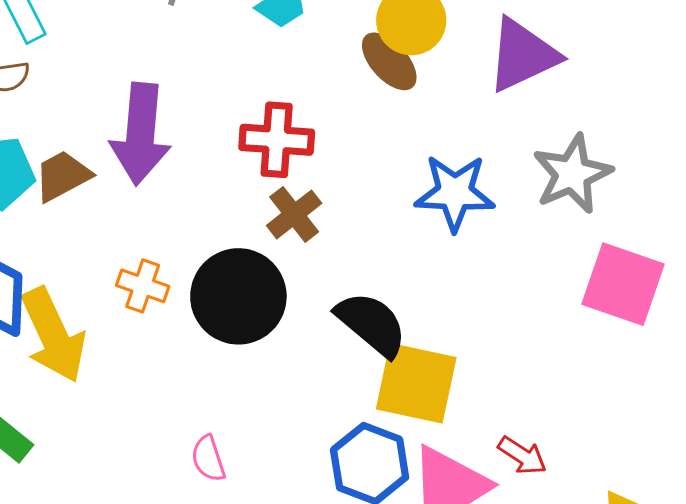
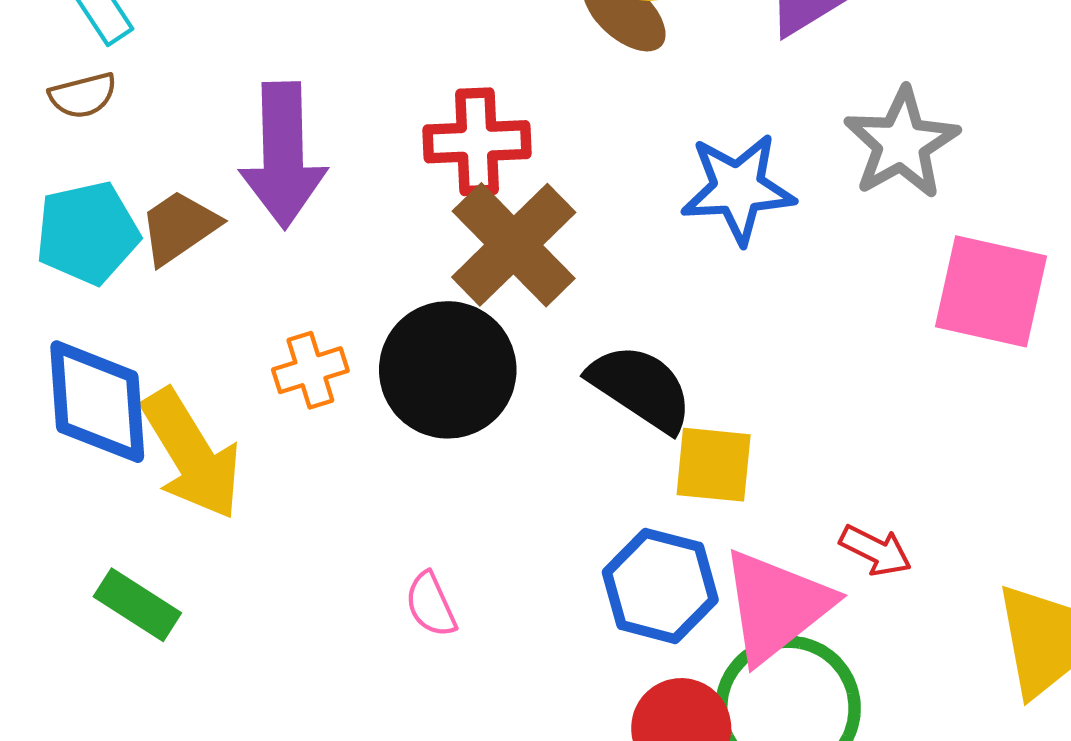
brown cross: (294, 214) -> (514, 245), size x1.6
orange cross: (143, 286) -> (310, 370), turned -30
yellow square: (416, 383) -> (714, 465), size x0.7

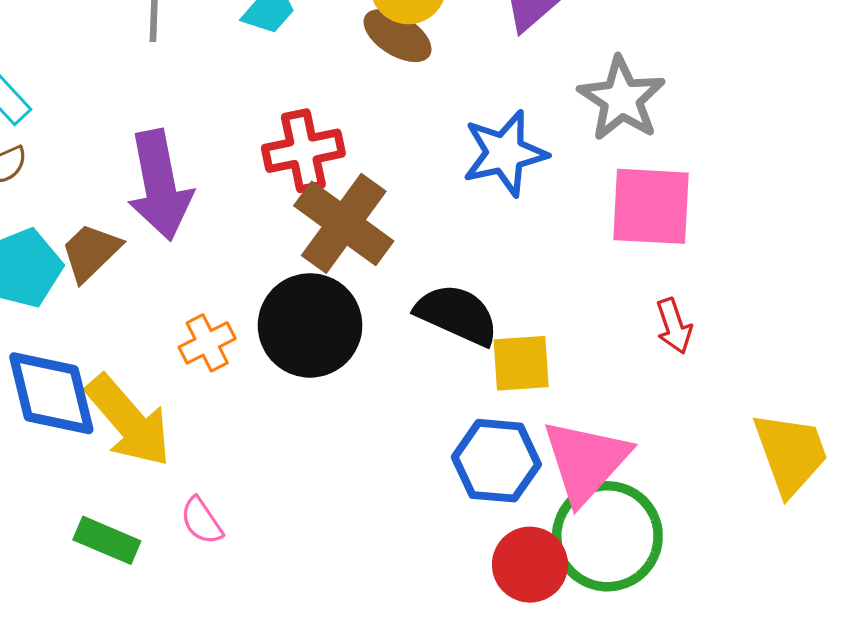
pink square: (991, 291) -> (651, 206), moved
red arrow: (876, 550) -> (674, 326), moved, turned 54
pink semicircle: (431, 605) -> (202, 521), moved

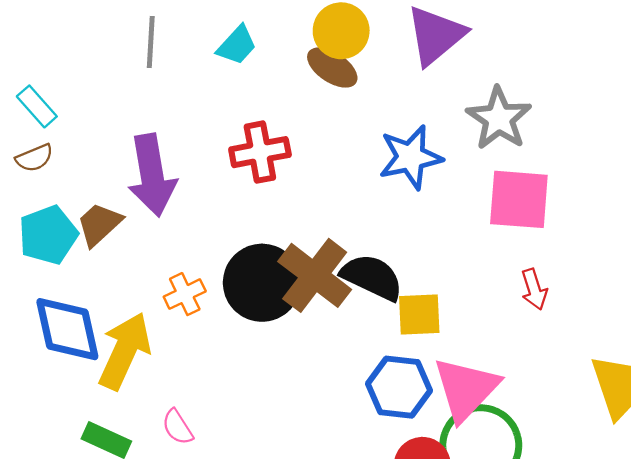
brown cross: (344, 223) -> (315, 275), moved
yellow arrow: (129, 421) -> (125, 351), turned -116

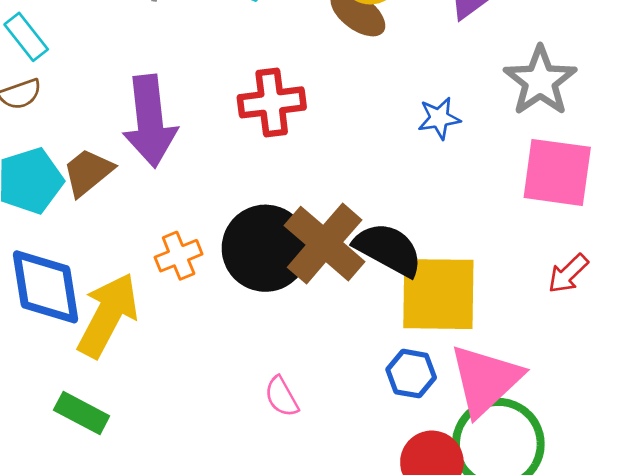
blue star: (411, 157) -> (439, 118), size x0.6
red arrow: (534, 289) -> (568, 274), turned 60
yellow square: (419, 315) -> (438, 294), size x1.6
blue hexagon: (399, 387) -> (411, 374), size x0.7
pink semicircle: (177, 427) -> (282, 397), moved

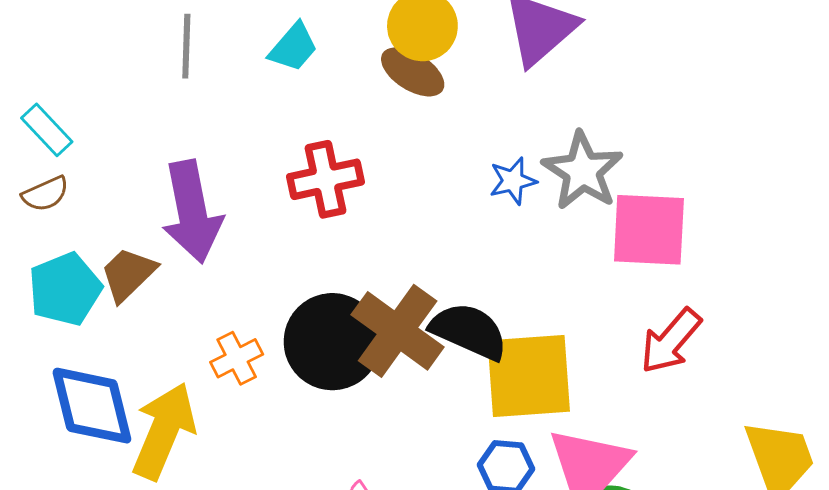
gray star: (540, 81) -> (583, 171), moved
red arrow: (568, 274) -> (671, 341), size x1.4

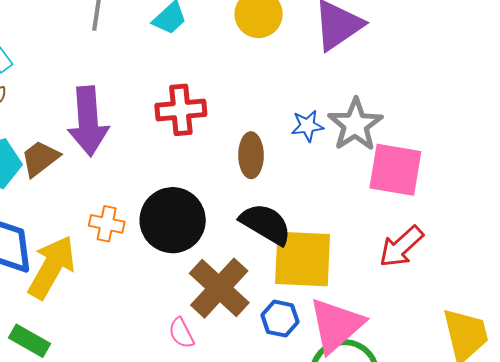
brown ellipse: (413, 72) -> (251, 155), moved, turned 51
brown cross: (398, 331) -> (219, 288), moved
orange cross: (237, 358) -> (107, 224), turned 32

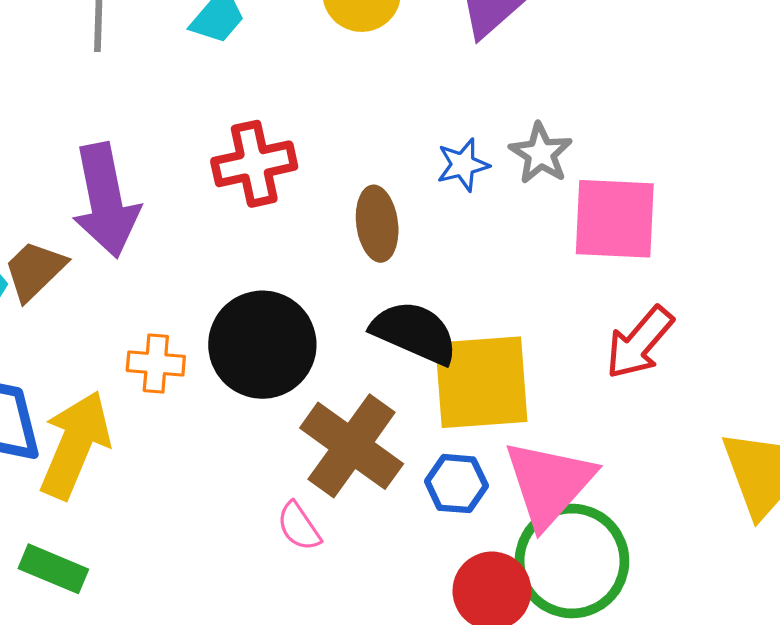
gray star: (355, 125) -> (541, 153), size x0.7

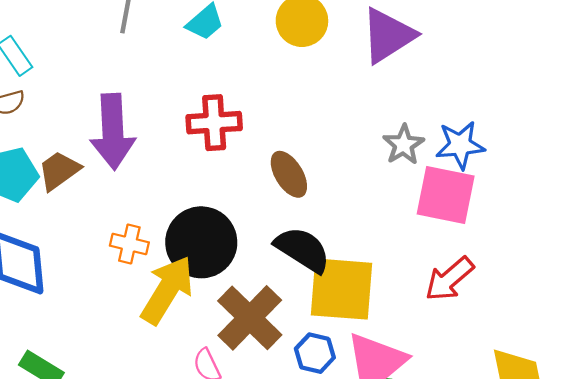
blue star: (463, 165) -> (460, 145), moved, size x1.4
brown ellipse: (377, 224) -> (289, 174), turned -33
yellow arrow: (75, 445) -> (167, 290), moved

